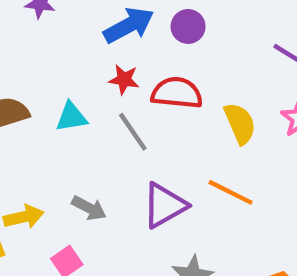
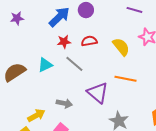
red semicircle: (177, 93) -> (89, 41), size x0.7
purple triangle: (164, 205) -> (98, 93), turned -35

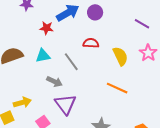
red star: (64, 42) -> (47, 28), moved
purple triangle: (98, 93) -> (65, 104), moved
gray arrow: (64, 103) -> (54, 82), moved

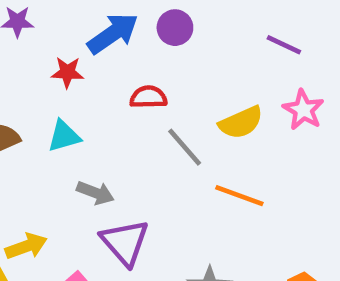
red semicircle: (91, 43) -> (148, 97), moved
yellow semicircle: (120, 56) -> (241, 123), turned 96
gray line: (71, 62) -> (185, 147), moved

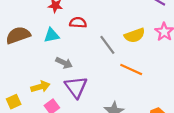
red semicircle: (148, 97) -> (78, 23), moved
yellow arrow: (26, 246) -> (40, 87), moved

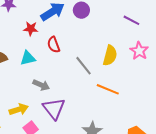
red semicircle: (78, 23) -> (54, 45), turned -112
yellow semicircle: (135, 35) -> (110, 55), turned -54

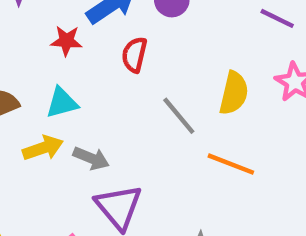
red semicircle: (54, 45) -> (134, 55), moved, turned 35
yellow arrow: (19, 109) -> (43, 148), moved

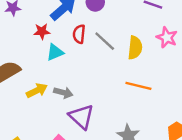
cyan triangle: (62, 103) -> (55, 52), moved
gray line: (179, 116) -> (105, 41), moved

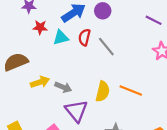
red star: (42, 31) -> (40, 27), moved
yellow semicircle: (135, 48) -> (103, 91), moved
cyan triangle: (55, 52) -> (61, 38), moved

